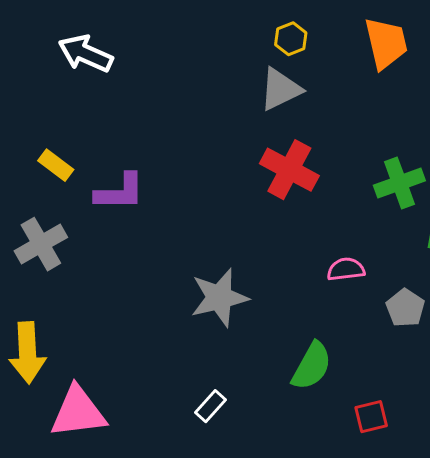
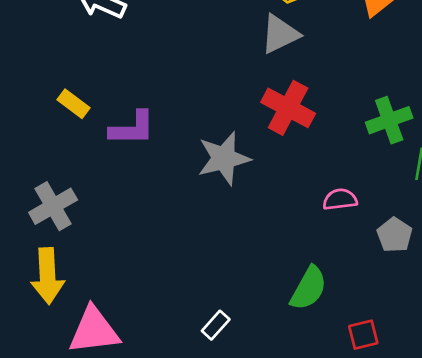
gray cross: (41, 244) -> (53, 206), moved
gray star: (219, 298) -> (224, 158), moved

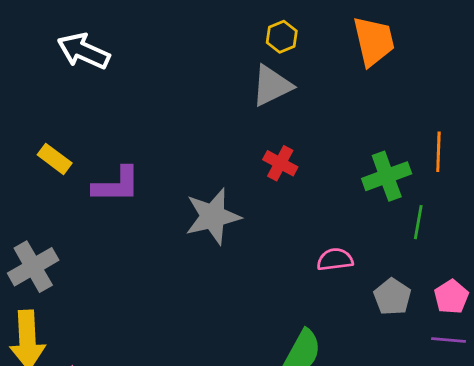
red cross: (288, 108) -> (280, 163), size x0.6

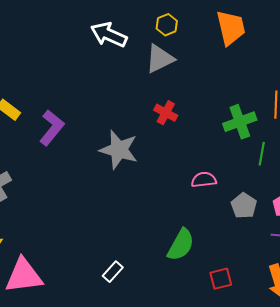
white arrow: (83, 51) -> (109, 35), moved
purple L-shape: (117, 185) -> (52, 128), turned -51
gray star: (213, 216) -> (119, 150), turned 30

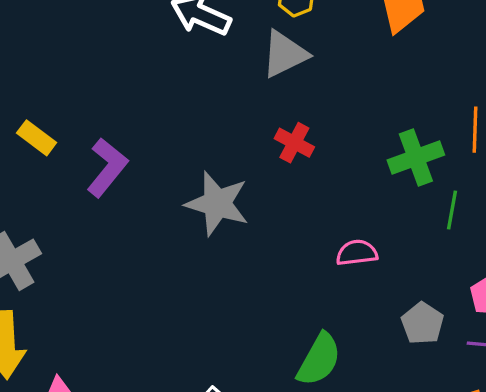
gray pentagon: (244, 206) -> (422, 323), moved

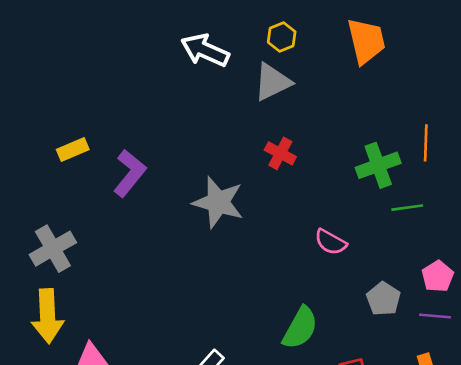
yellow rectangle: (37, 138) -> (73, 149), turned -60
green line: (452, 210) -> (407, 208), turned 72
pink semicircle: (357, 253) -> (331, 242), turned -144

